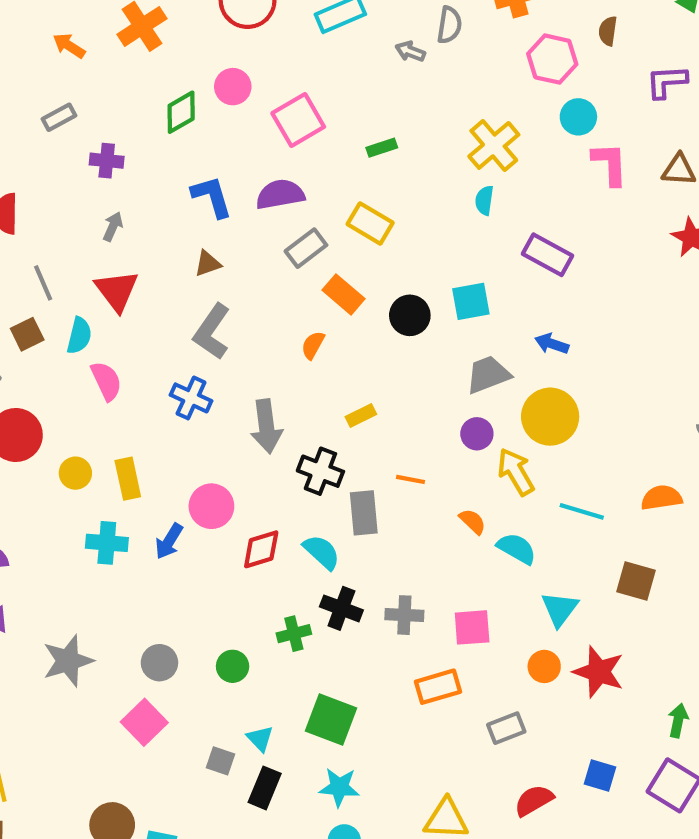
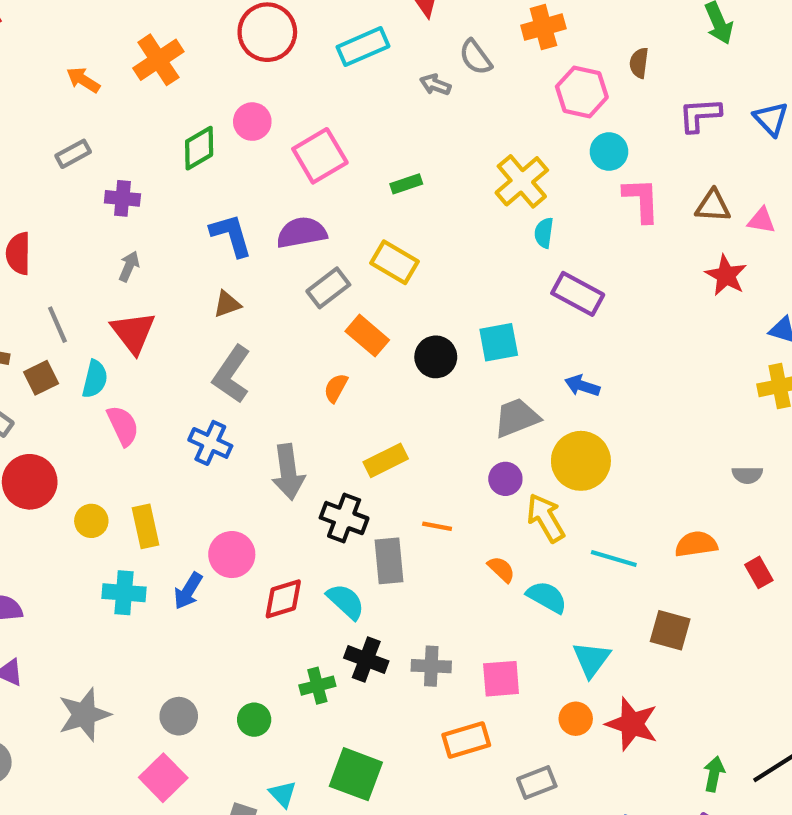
gray semicircle: (449, 25) -> (476, 57), turned 135
cyan semicircle: (484, 200) -> (544, 233), moved
yellow rectangle: (361, 415) -> (386, 460), size x1.4

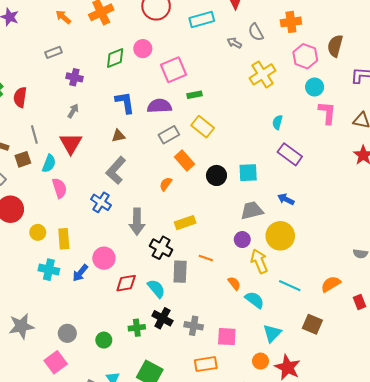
brown semicircle: (639, 63) -> (335, 46), size x1.5
yellow cross: (522, 181) -> (263, 74), moved
green rectangle: (406, 184) -> (195, 95), moved
orange semicircle: (696, 544) -> (331, 284), turned -30

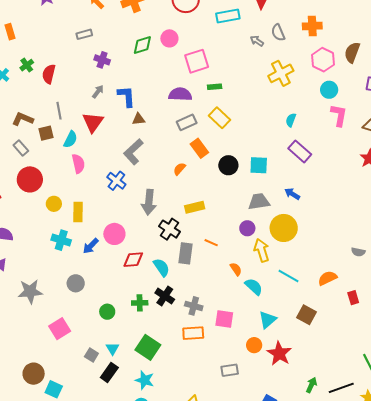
blue L-shape: (125, 102) -> (127, 96), moved
gray circle: (67, 333) -> (76, 283), moved
orange rectangle: (206, 364) -> (193, 333), moved

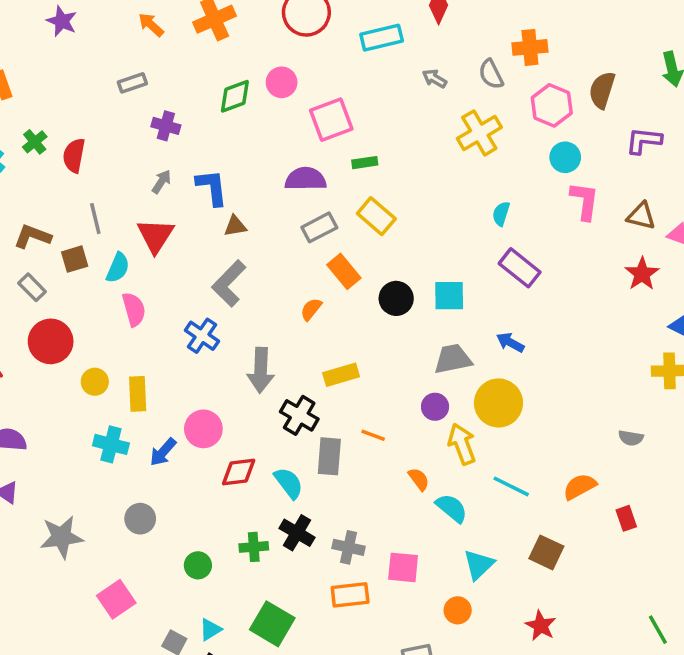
gray semicircle: (278, 33) -> (491, 74), moved
cyan triangle: (112, 349) -> (210, 629), turned 32
red star: (279, 353) -> (541, 626), moved, size x0.7

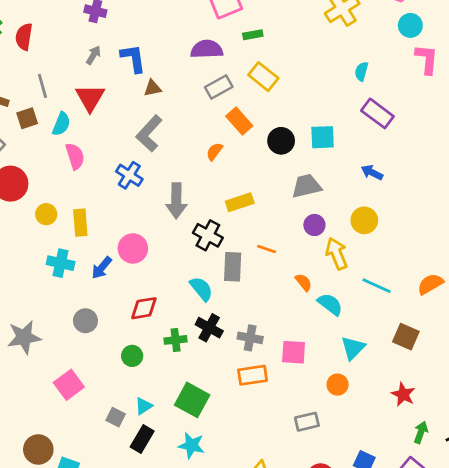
gray trapezoid: (453, 359) -> (307, 186), moved
yellow circle: (498, 403) -> (364, 220), size x0.7
red diamond: (239, 472) -> (144, 308), moved

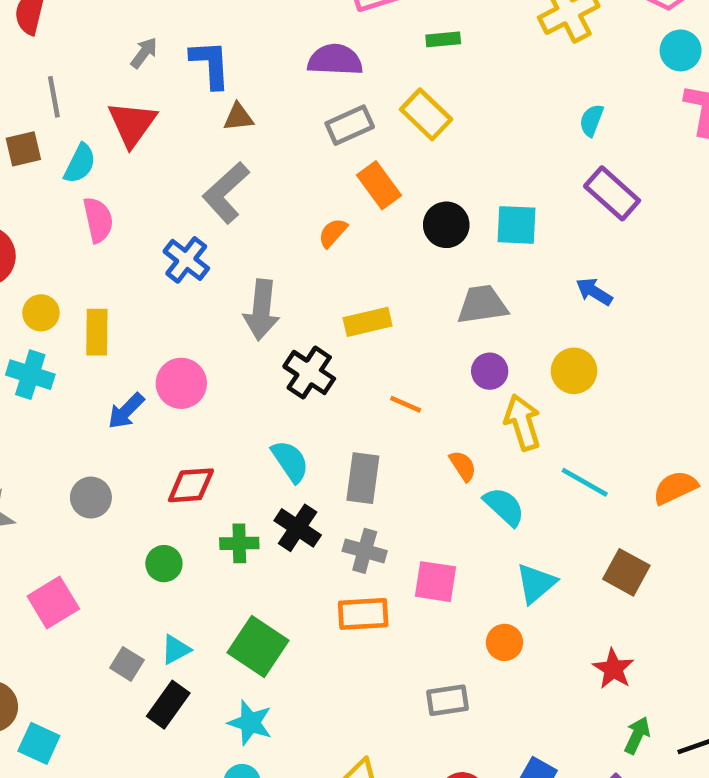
green rectangle: (253, 35) -> (443, 39), moved
cyan cross: (61, 263) -> (30, 375), moved
gray rectangle: (233, 267) -> (363, 478), moved

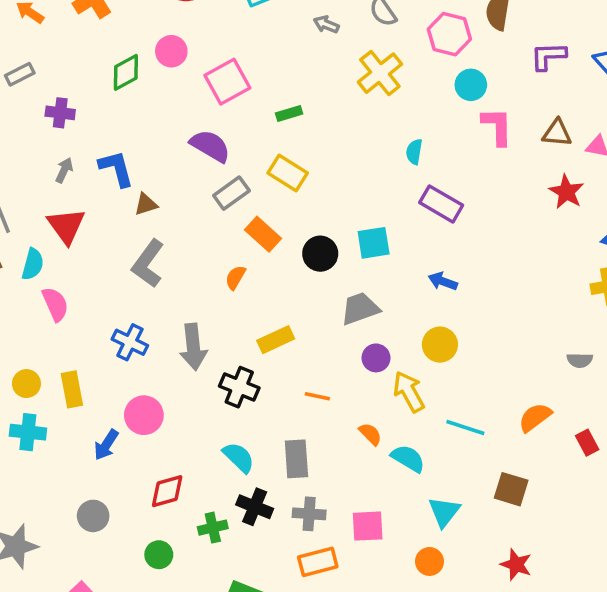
purple semicircle: (335, 60) -> (210, 146), turned 39
blue cross: (186, 260) -> (130, 342), moved

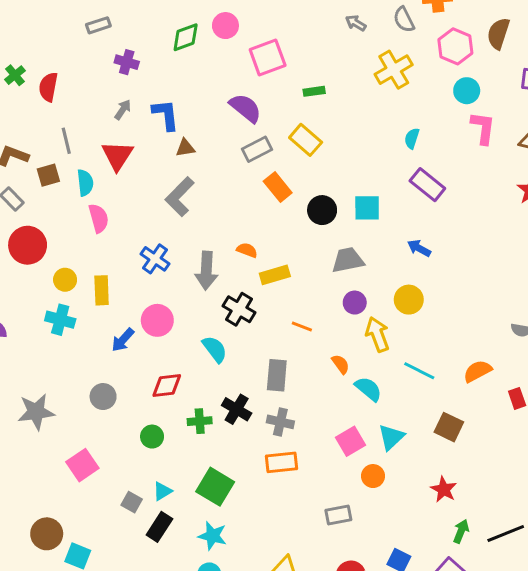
cyan semicircle: (33, 264) -> (85, 183), turned -30
orange semicircle: (235, 277) -> (247, 250), moved, turned 72
cyan semicircle: (239, 457) -> (215, 349), moved
pink square: (368, 526) -> (351, 441), moved, turned -36

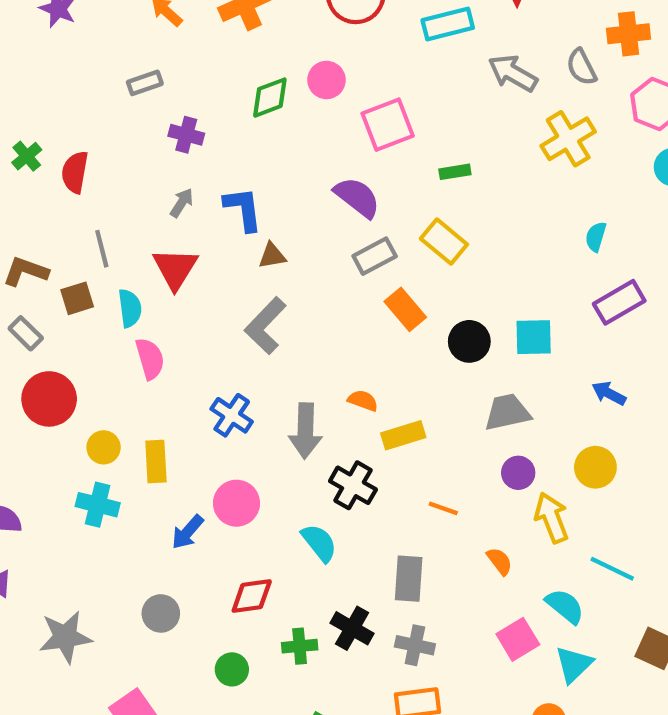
gray arrow: (356, 23) -> (513, 73), size x1.6
purple rectangle: (427, 185) -> (619, 302), turned -68
cyan semicircle: (368, 389) -> (565, 606), moved
pink square: (351, 441) -> (518, 639), moved

